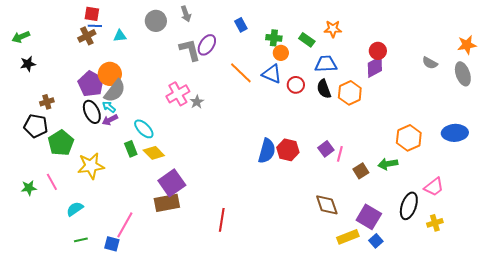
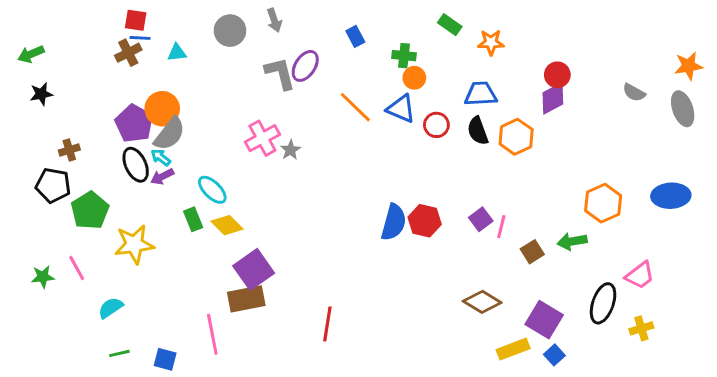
green rectangle: (307, 40) -> (450, 25), moved
brown diamond: (327, 205) -> (482, 302), turned -40
pink line: (125, 225) -> (212, 334), moved, turned -40

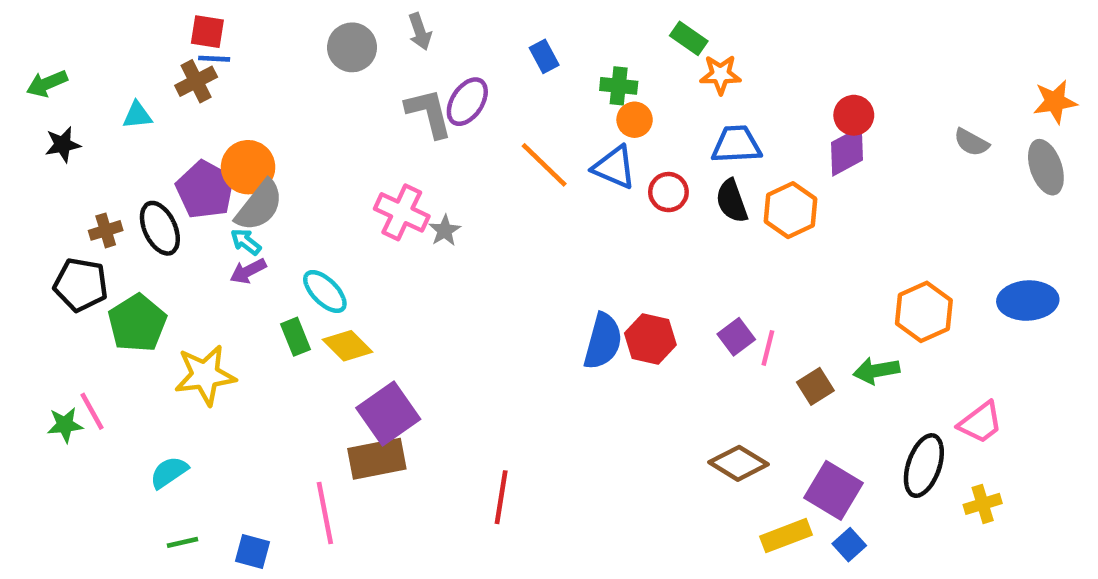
orange star: (491, 42) -> (720, 75), moved
cyan triangle: (177, 53) -> (137, 115), moved
pink cross: (262, 138) -> (402, 212), turned -36
black ellipse: (136, 165) -> (160, 228), moved
pink line: (77, 268) -> (92, 411), moved

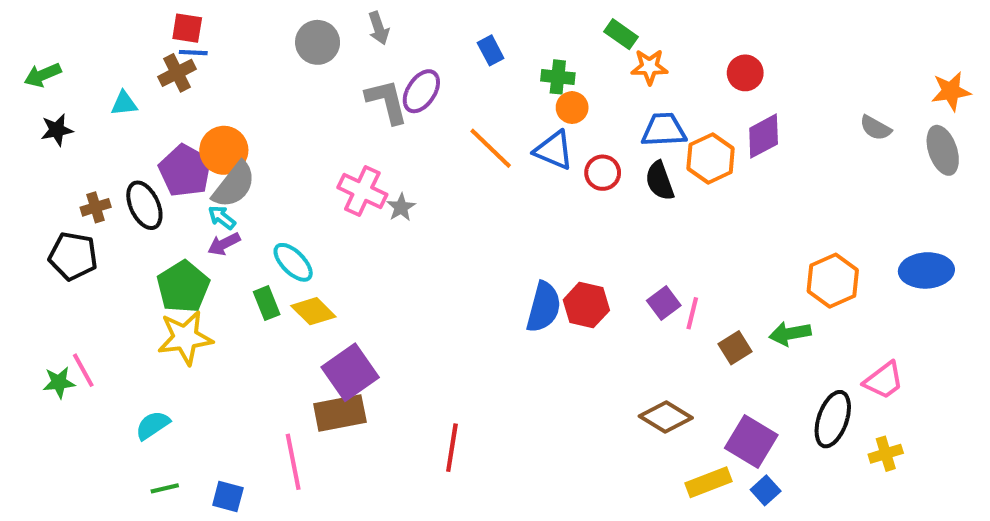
red circle: (854, 115) -> (745, 73), moved
orange hexagon: (791, 210) -> (711, 158), moved
green pentagon: (137, 323) -> (183, 287), moved

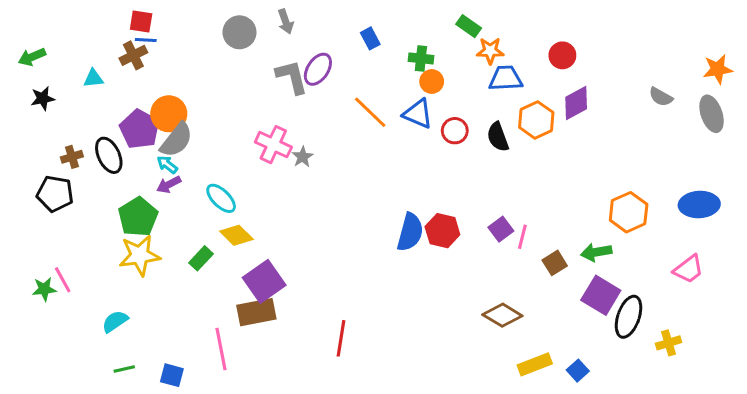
blue trapezoid: (664, 130) -> (506, 78), moved
green rectangle: (267, 303) -> (201, 258), moved, turned 65
pink trapezoid: (884, 380) -> (688, 269), moved
purple square: (751, 442) -> (601, 295), moved

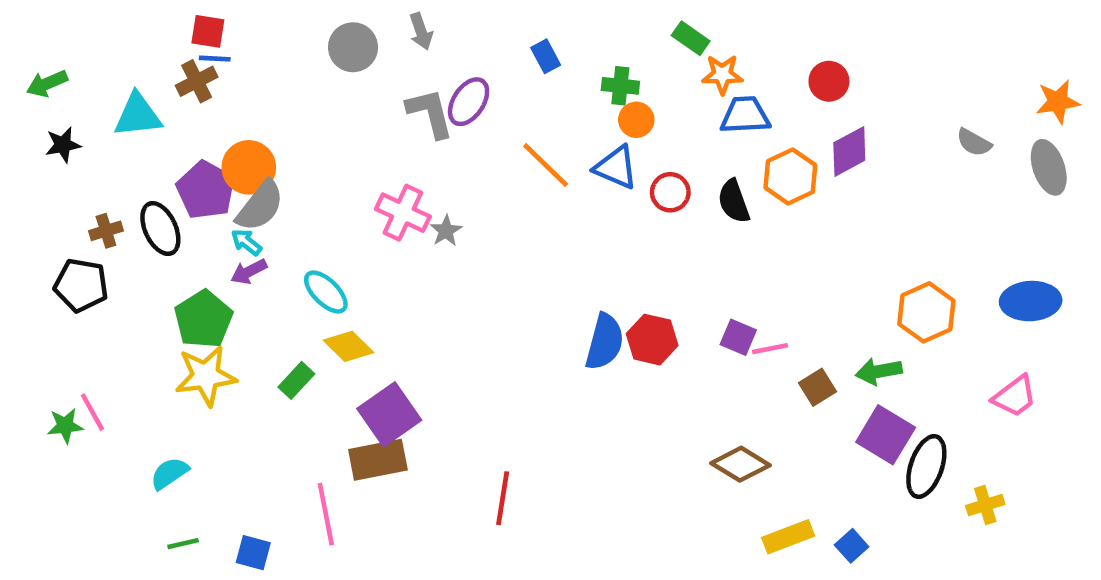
cyan triangle: (93, 78) -> (138, 115), size x1.6
purple square: (501, 229) -> (738, 337), turned -30
pink line: (522, 237) -> (770, 349), turned 65

